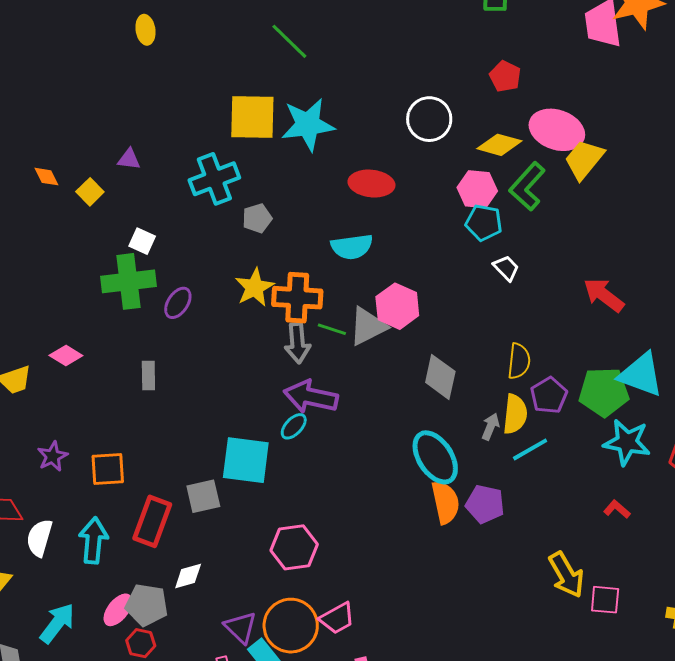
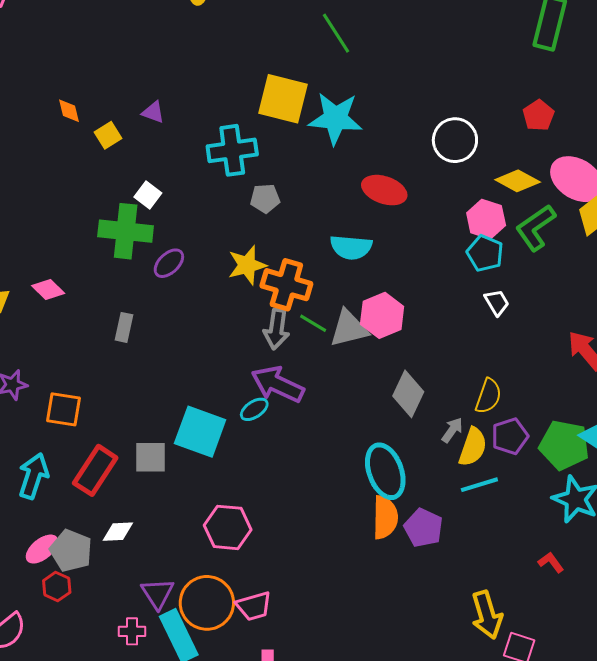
gray arrow: (491, 427) -> (452, 430), moved

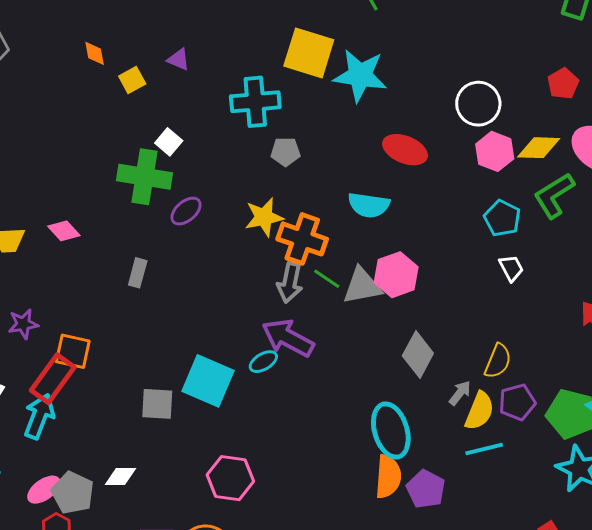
yellow diamond: (518, 181) -> (539, 148), turned -30
pink hexagon: (486, 219) -> (495, 151), moved
red rectangle: (95, 470) -> (53, 379), moved

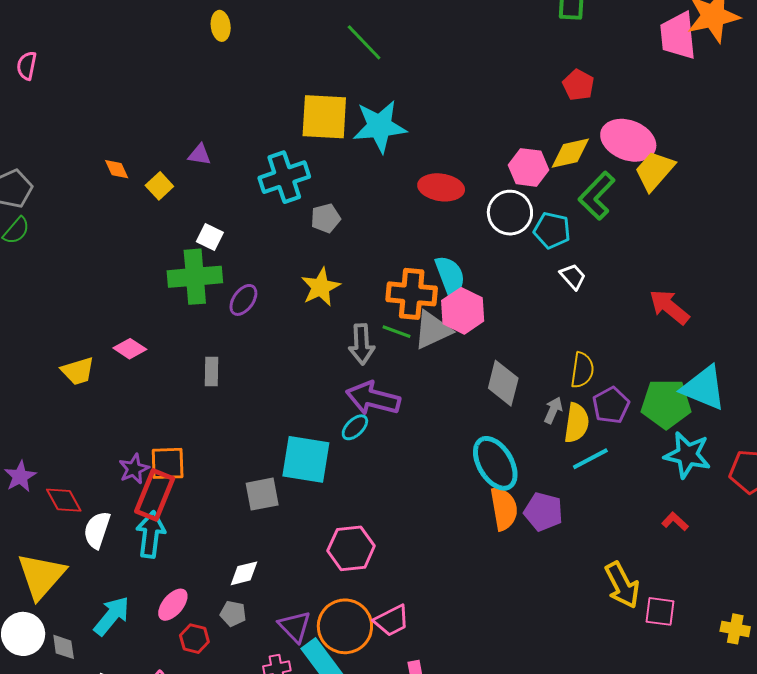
white circle: (478, 104) -> (510, 213), moved
cyan semicircle: (369, 205) -> (450, 276), moved, turned -105
orange cross: (302, 239) -> (412, 294), moved
purple star: (23, 324) -> (134, 469), moved
gray pentagon: (73, 493) -> (233, 614), moved, size x0.6

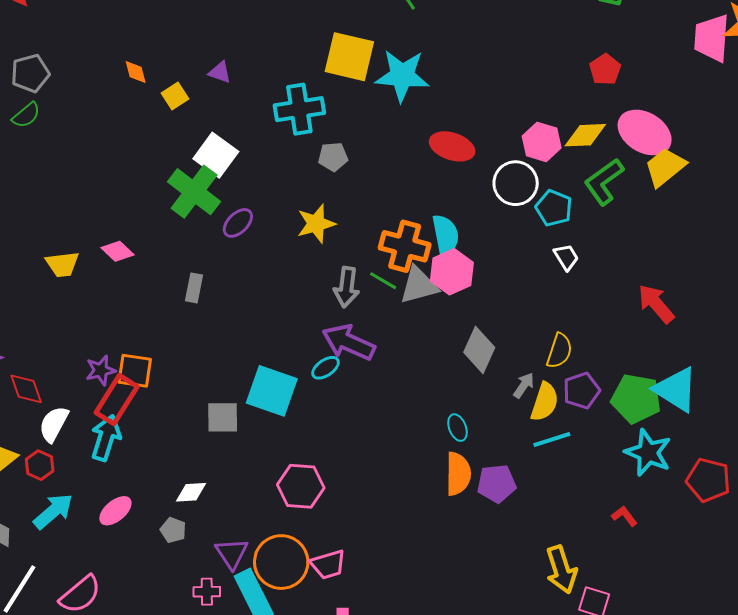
white square: (210, 237) -> (216, 155), size x1.6
green cross: (195, 277) -> (194, 192), turned 32
cyan ellipse: (495, 463) -> (457, 428), size x0.5
purple pentagon: (543, 512) -> (496, 484), turned -30
red hexagon: (194, 639) -> (40, 465), moved

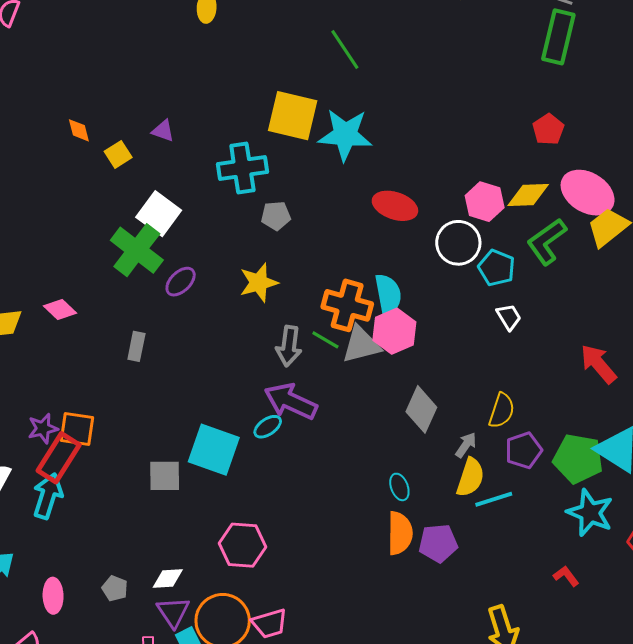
yellow semicircle: (545, 402) -> (470, 477), moved
white diamond: (191, 492) -> (168, 578), moved
pink ellipse: (115, 511) -> (53, 596), moved, turned -52

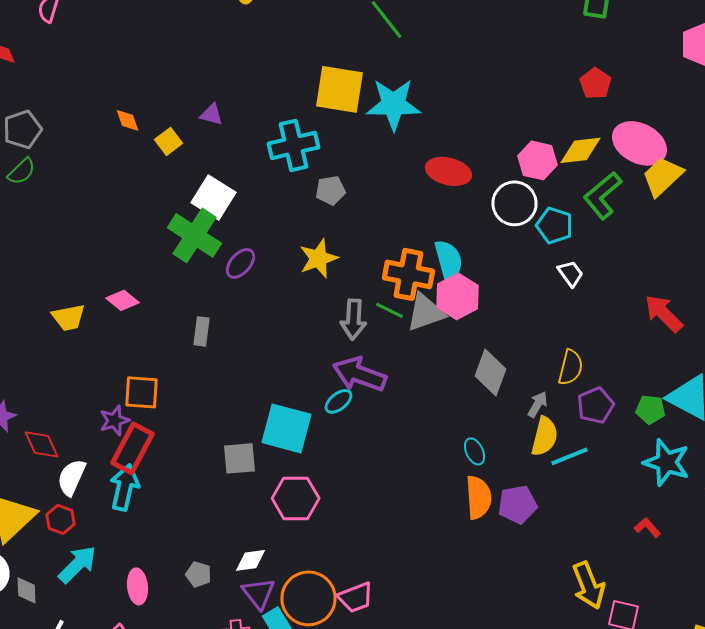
orange square: (77, 429) -> (142, 392), moved
green pentagon: (578, 459) -> (650, 409), size x0.6
pink hexagon: (242, 545) -> (296, 498), moved

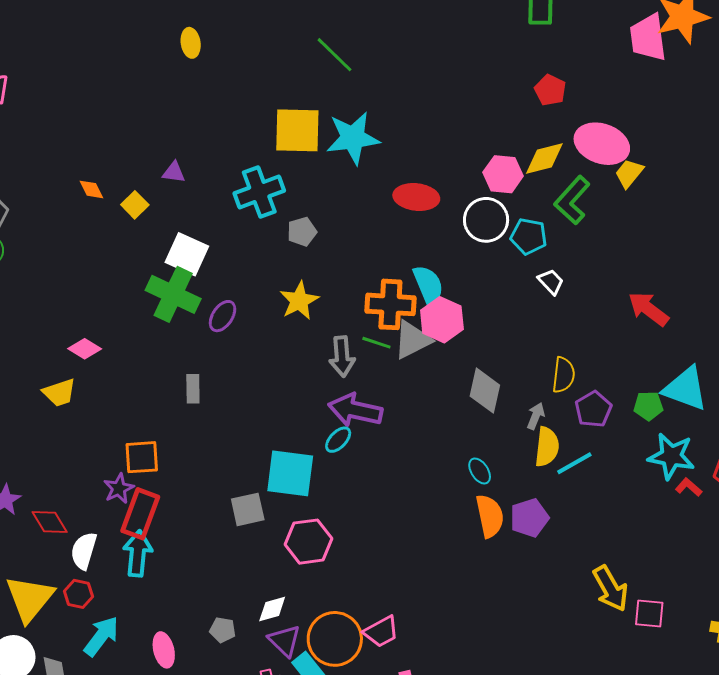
yellow trapezoid: (662, 176) -> (629, 173), size x0.7
pink diamond: (122, 300) -> (85, 349), moved
red L-shape: (648, 527) -> (689, 487), moved

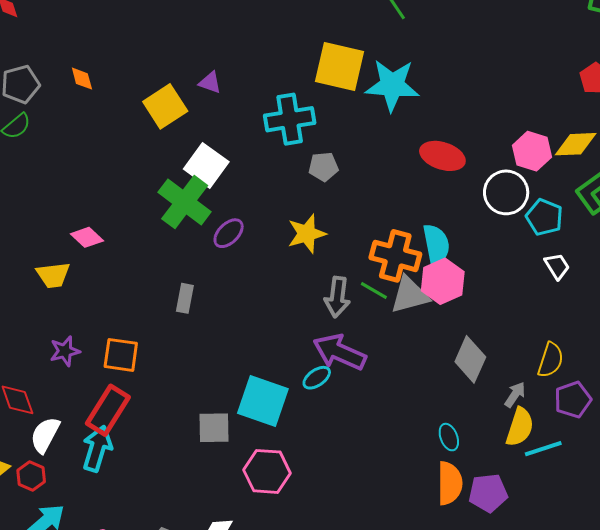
orange diamond: (91, 189) -> (82, 79), moved
yellow square: (135, 205) -> (165, 106), size x1.6
purple star: (119, 489) -> (65, 351), moved

